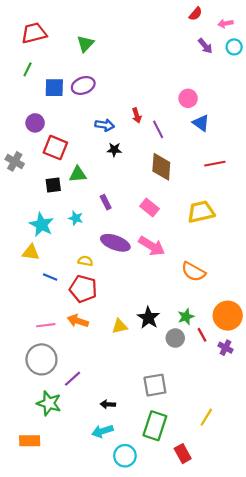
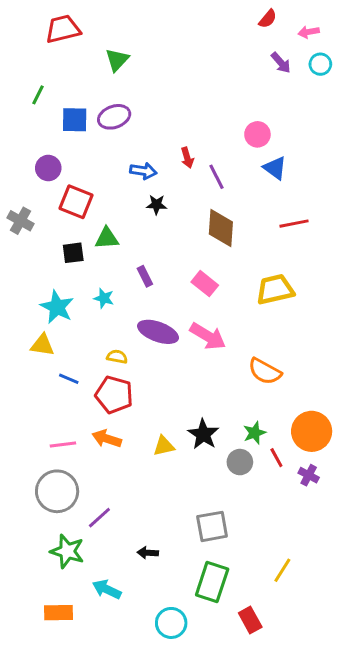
red trapezoid: (34, 33) -> (63, 29), moved
cyan arrow: (102, 431) -> (107, 589), moved, turned 42
orange rectangle: (30, 441) -> (59, 613), moved

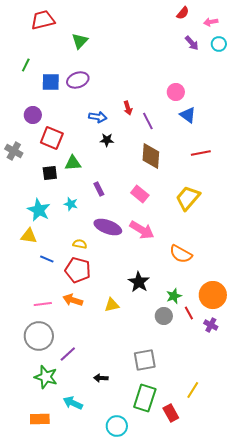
yellow trapezoid: (275, 289) -> (188, 198), turned -36
black star: (203, 434) -> (139, 282), moved
red rectangle: (250, 620) -> (171, 413), moved

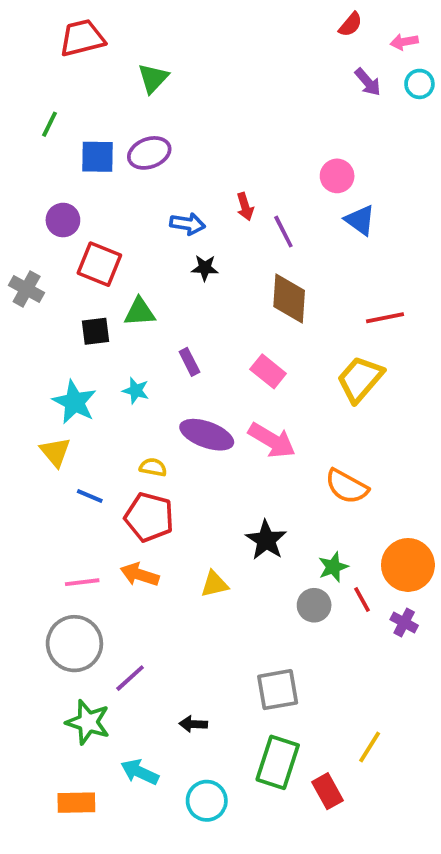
red line: (201, 153) -> (385, 318), moved
yellow triangle: (29, 236) -> (55, 452), turned 42
cyan circle: (117, 426) -> (207, 801), moved

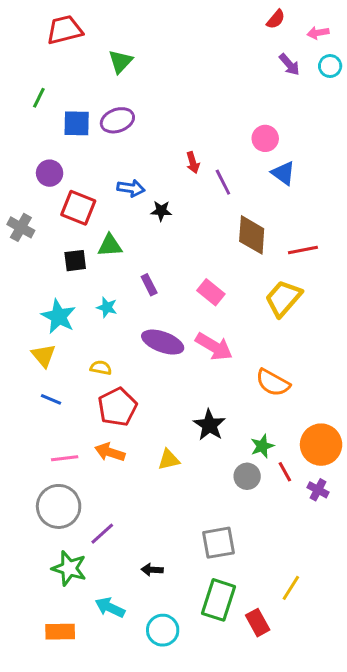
blue arrow: (188, 224) -> (131, 188), moved
brown diamond: (289, 299) -> (252, 235), moved
yellow semicircle: (153, 467) -> (101, 368), moved
blue line: (90, 496) -> (51, 399), moved
red pentagon: (149, 517) -> (117, 407), turned 30

